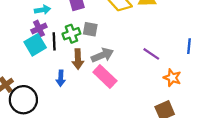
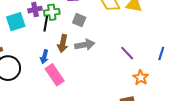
green cross: (71, 34) -> (52, 12), moved
cyan square: (35, 45) -> (16, 22), moved
pink rectangle: (105, 76) -> (55, 75), moved

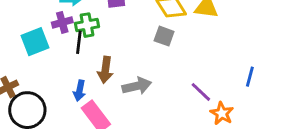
gray square: (79, 20) -> (164, 36), moved
gray arrow: (85, 45) -> (137, 86), moved
purple line: (127, 53) -> (201, 92), moved

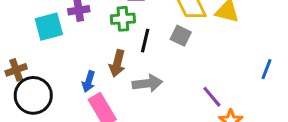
green cross: (87, 25) -> (123, 19), moved
black line: (79, 42) -> (145, 41), moved
blue line: (250, 77) -> (266, 69), moved

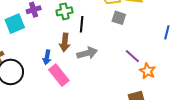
gray square: (181, 36) -> (119, 18), moved

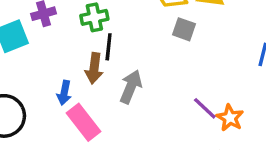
black line: (82, 24) -> (109, 47), moved
gray arrow: (87, 53) -> (131, 87), turned -54
purple line: (132, 56) -> (205, 108), moved

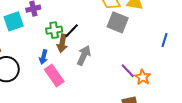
green cross: (94, 17) -> (54, 30), moved
gray square: (184, 29) -> (118, 22), size x1.5
black line: (109, 47) -> (72, 31), turned 35

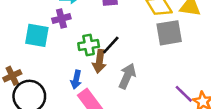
cyan square: (14, 21) -> (37, 35), turned 30
gray square: (118, 22) -> (169, 33), turned -30

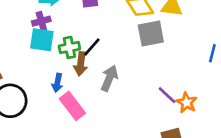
cyan square: (37, 35) -> (42, 40), moved

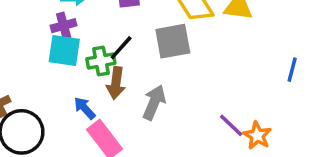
gray square: (151, 33) -> (173, 41), moved
black line: (92, 47) -> (121, 48), moved
blue arrow: (57, 83) -> (85, 108), turned 126

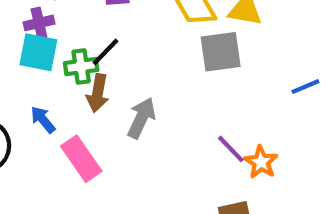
gray square: (173, 41) -> (221, 52), moved
blue line: (292, 70) -> (305, 87), turned 50
blue arrow: (85, 108) -> (43, 120), moved

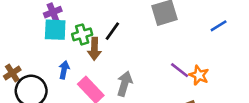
black line: (105, 52) -> (112, 31), moved
gray arrow: (141, 118) -> (125, 84), moved
blue arrow: (43, 120) -> (64, 70), turned 60

